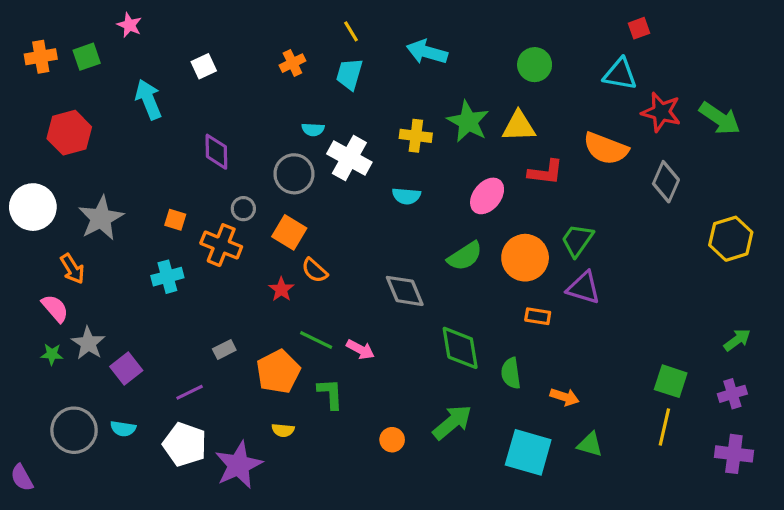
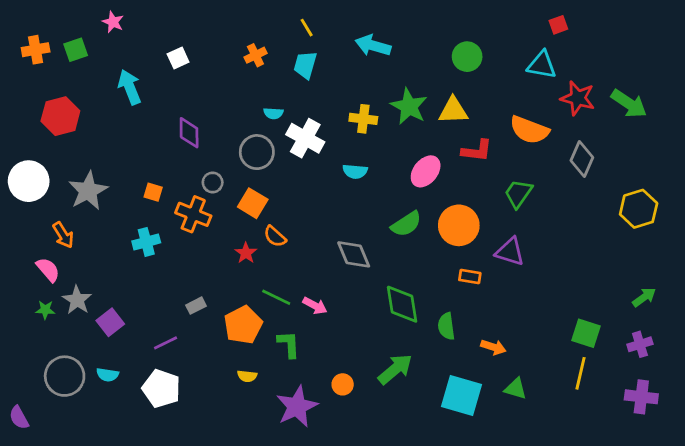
green trapezoid: (577, 240) -> (518, 194), moved
purple star: (239, 465) -> (297, 407), moved

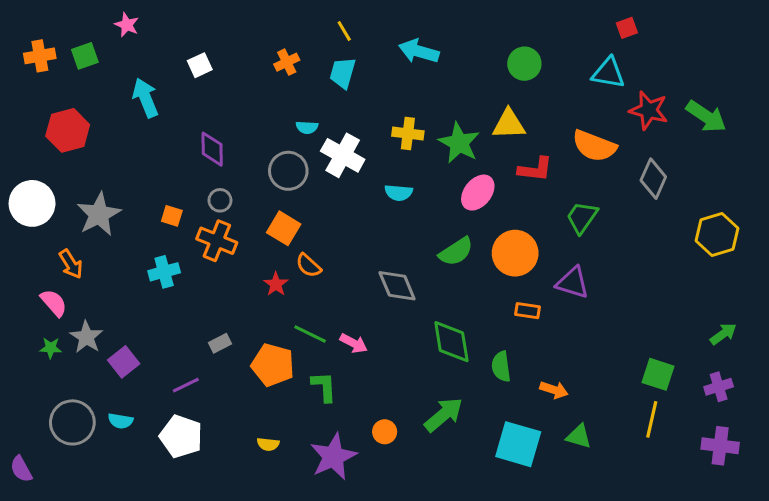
green star: (409, 106) -> (459, 143), moved
gray circle: (213, 182) -> (220, 200), moved
orange pentagon: (243, 325) -> (273, 365), turned -30
yellow semicircle: (247, 376) -> (268, 444), moved

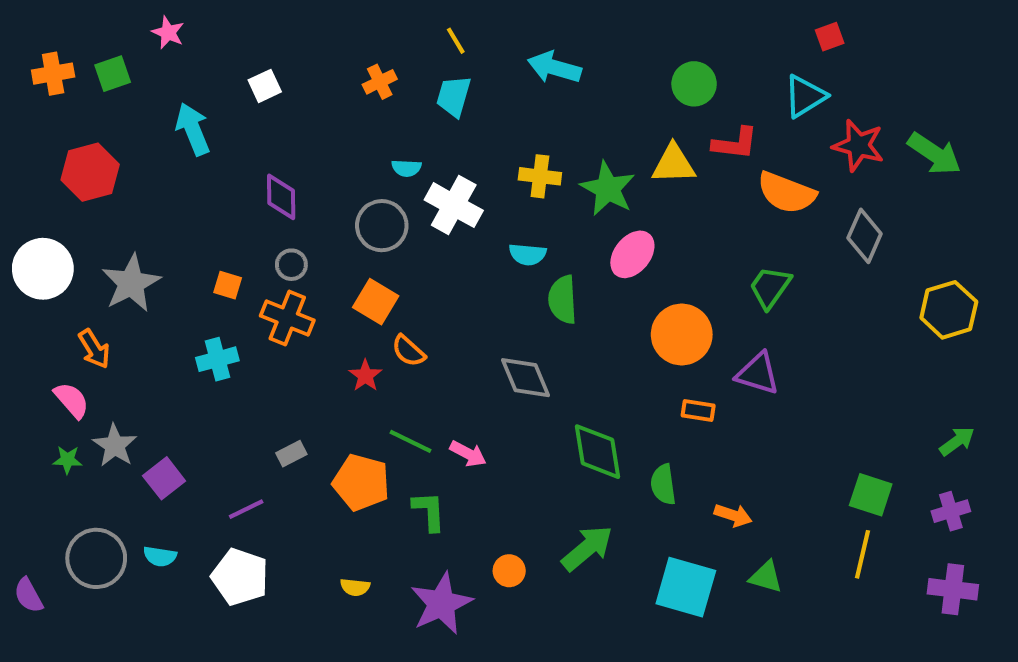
cyan triangle: (608, 73) -> (805, 96), turned -42
red L-shape: (535, 169) -> (735, 143), moved
green semicircle: (456, 252) -> (563, 300), moved, turned 120
purple semicircle: (21, 469) -> (28, 595), moved

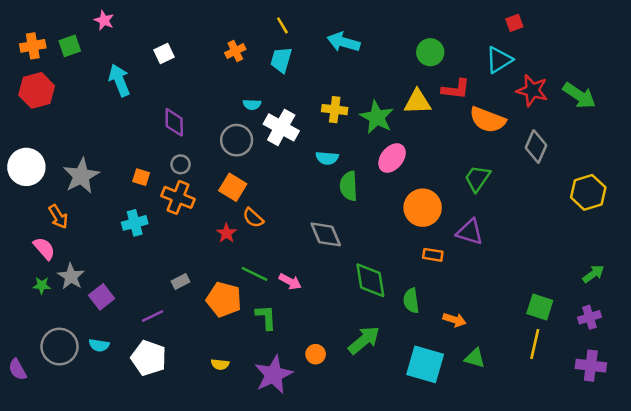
red hexagon: (90, 172) -> (37, 90), moved

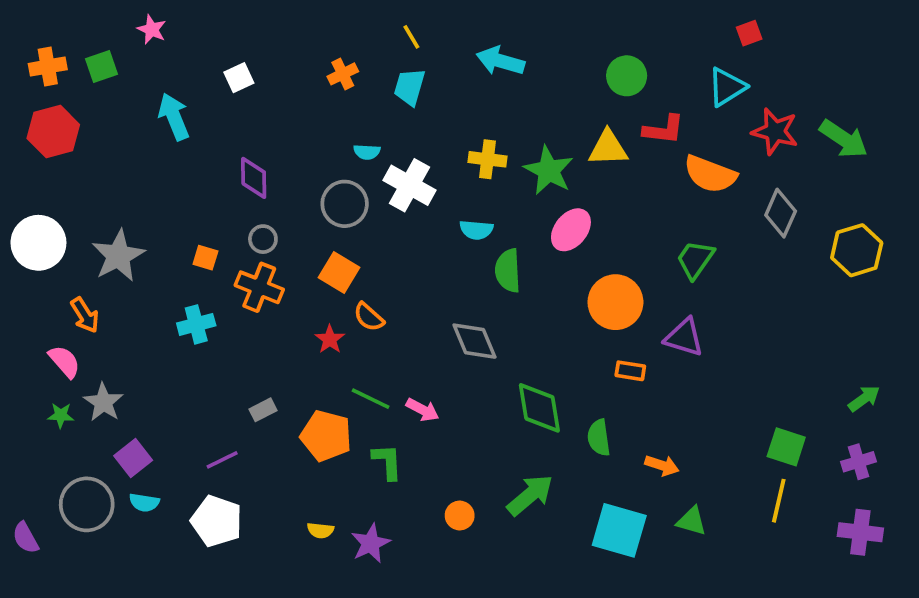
yellow hexagon: (588, 192) -> (857, 250), moved
purple square: (102, 297) -> (133, 458), moved
purple star: (274, 375) -> (371, 543), moved, size x0.7

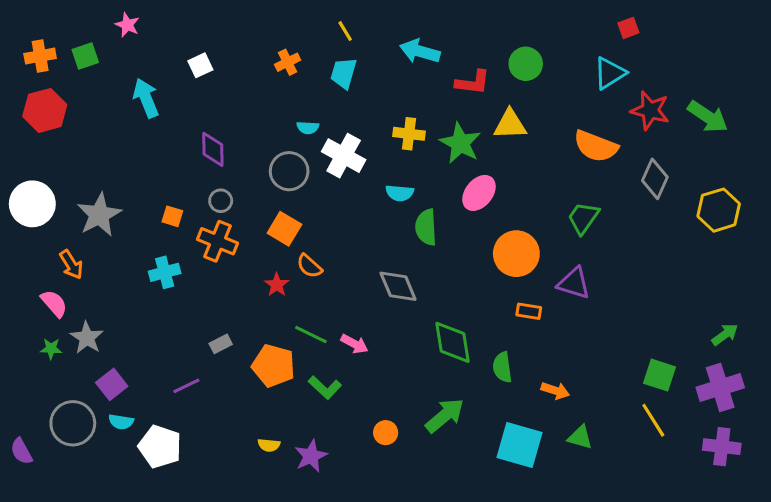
red L-shape: (664, 130) -> (473, 82), moved
green L-shape: (387, 462) -> (325, 387), turned 136
purple cross: (859, 462) -> (720, 387), size x1.6
yellow line: (779, 501) -> (653, 420), turned -45
white pentagon: (217, 521) -> (160, 447), moved

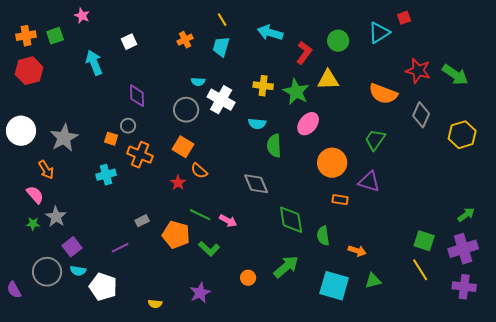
cyan triangle: (610, 73) -> (379, 33), moved
red L-shape: (473, 82) -> (304, 53), turned -60
gray circle: (221, 201) -> (128, 126), moved
green triangle: (580, 437) -> (373, 281), turned -30
yellow semicircle: (269, 445) -> (155, 304), moved

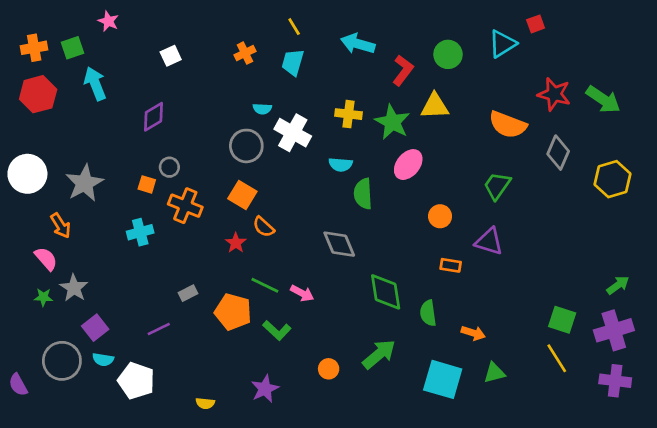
cyan arrow: (94, 63) -> (95, 84), moved
purple diamond: (137, 96) -> (153, 117), moved, turned 60
orange circle: (332, 163) -> (440, 216), size x0.6

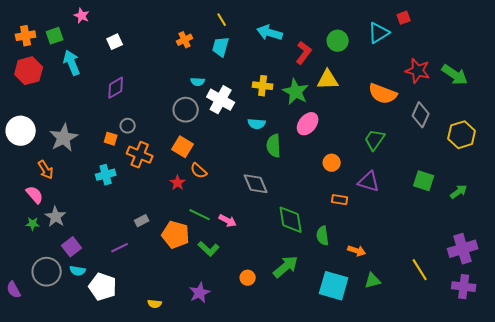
white square: (171, 56) -> (115, 42), moved
green arrow: (618, 285) -> (459, 192), moved
green square: (562, 320) -> (424, 181), moved

